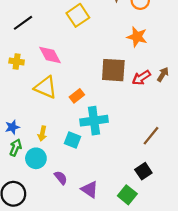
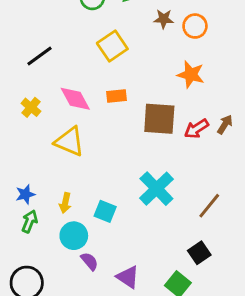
yellow cross: (17, 62) -> (31, 107), turned 32
orange rectangle: (77, 96) -> (117, 96), moved, turned 32
cyan cross: (94, 121) -> (156, 189), moved, turned -36
cyan circle: (36, 158) -> (74, 236), moved

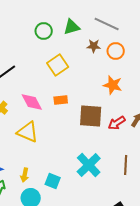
brown line: (209, 206) -> (126, 165), moved, turned -36

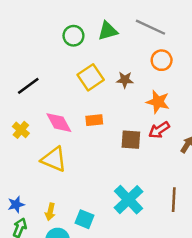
brown star: (94, 46) -> (125, 80), moved
brown square: (91, 116) -> (131, 140), size x0.7
red arrow: (117, 123) -> (159, 130), moved

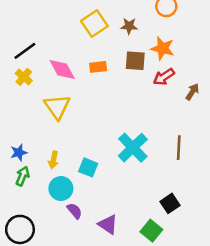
black line: (28, 86) -> (25, 51), moved
brown square: (131, 140) -> (135, 61), moved
yellow triangle: (54, 159) -> (57, 107), turned 32

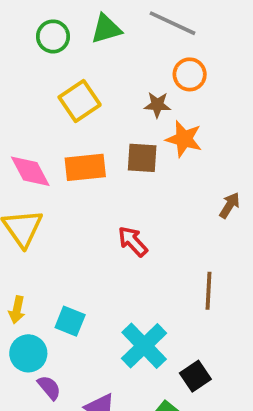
brown star: (129, 26) -> (157, 105), moved
orange rectangle: (98, 67) -> (85, 167), size x1.5
red arrow: (164, 77) -> (133, 241), moved, turned 80
cyan cross: (133, 148) -> (144, 346), moved

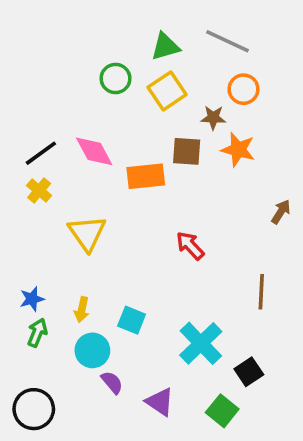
green circle: (53, 36) -> (116, 79), moved
yellow square: (80, 101) -> (167, 91), moved
brown square: (142, 158) -> (187, 151), moved
pink diamond: (30, 171) -> (94, 151), moved

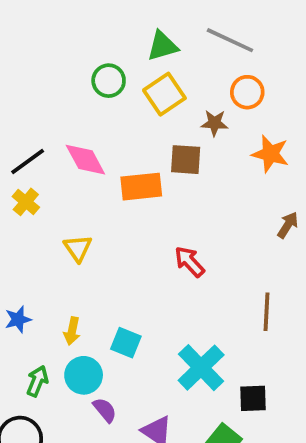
orange star: (238, 150) -> (270, 154), moved
yellow triangle: (87, 233) -> (78, 248), size x0.7
green arrow: (37, 333) -> (37, 381), moved
black square: (249, 372) -> (253, 398), turned 32

